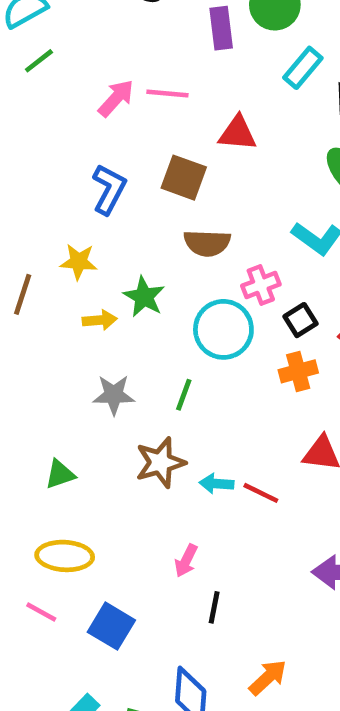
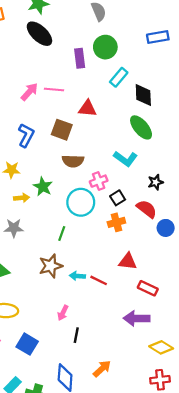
gray star: (114, 395) -> (14, 228), moved

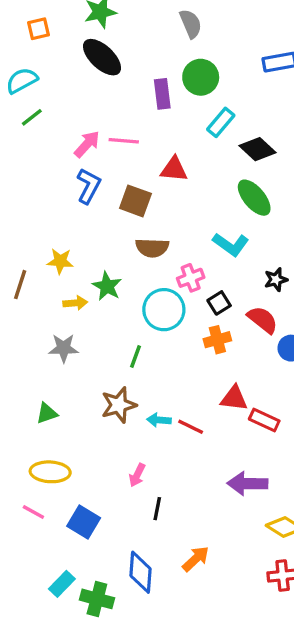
black diamond: (143, 95) -> (258, 149), turned -45
blue L-shape: (26, 135) -> (89, 186), moved
red rectangle: (148, 288) -> (264, 420), moved

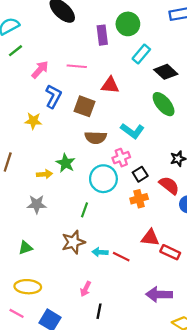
pink arrow: (87, 144) -> (40, 70), moved
cyan L-shape: (231, 244) -> (132, 131), moved
yellow star: (60, 261) -> (33, 121), moved

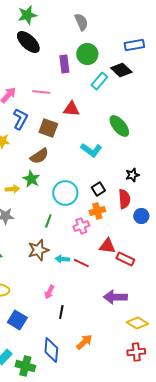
black diamond: (166, 72) -> (121, 70), moved
brown semicircle: (96, 138) -> (39, 156), moved, turned -36
pink cross: (121, 158) -> (81, 226), moved
red semicircle: (169, 185) -> (124, 199), turned 48

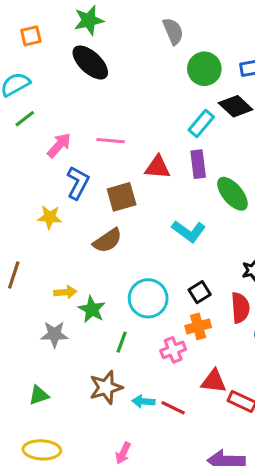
green circle: (87, 54) -> (204, 69), moved
purple rectangle: (64, 64) -> (198, 164), moved
brown square: (48, 128) -> (122, 197), turned -36
green star: (31, 179) -> (92, 309), moved

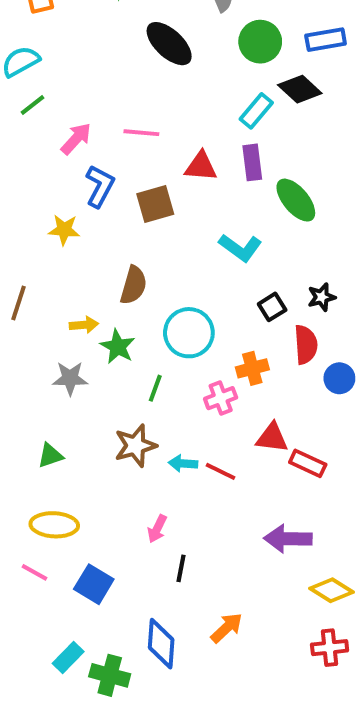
black ellipse: (90, 62) -> (169, 44), moved
brown semicircle: (107, 241) -> (133, 285), moved, turned -40
black square: (200, 292) -> (272, 307), moved

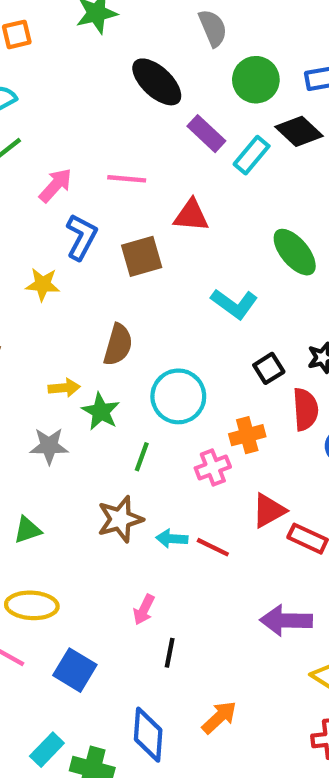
purple rectangle: (252, 162) -> (206, 134), moved, turned -40
red triangle: (272, 438) -> (269, 511), turned -36

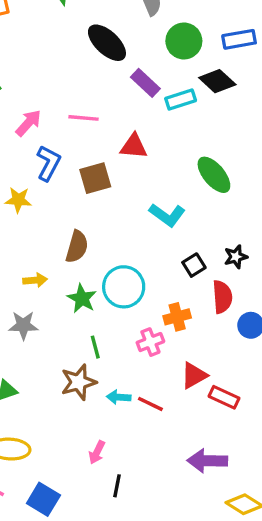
cyan rectangle: (252, 155) -> (181, 100), turned 32
green star: (101, 411) -> (82, 299), moved
green line: (142, 457) -> (95, 347), moved, turned -35

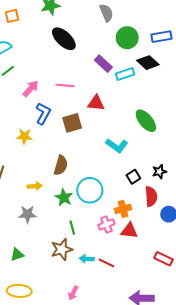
black ellipse: (107, 43) -> (64, 39), moved
red triangle: (194, 375) -> (129, 231), moved, turned 36
red rectangle: (224, 397) -> (163, 259), moved

